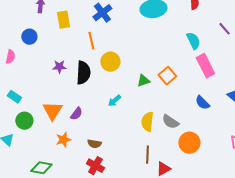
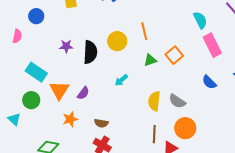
orange line: (91, 41) -> (144, 31), moved
cyan rectangle: (14, 97) -> (36, 72), moved, size x1.5
orange circle: (189, 143) -> (185, 128), moved

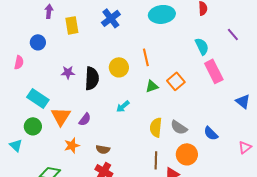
blue semicircle: (209, 82) -> (211, 133), moved

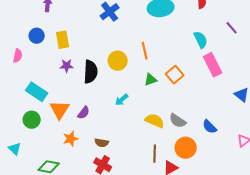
yellow rectangle: (72, 25) -> (63, 40), moved
yellow semicircle: (156, 127) -> (155, 121), turned 108
cyan triangle: (16, 145) -> (15, 149), moved

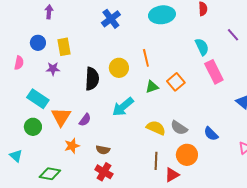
purple star: (67, 66) -> (53, 69), moved
cyan arrow: (122, 100) -> (123, 107), size x1.6

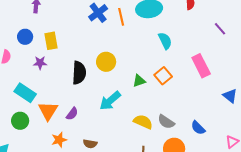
cyan semicircle: (202, 47) -> (165, 41), moved
orange line: (146, 58) -> (121, 17), moved

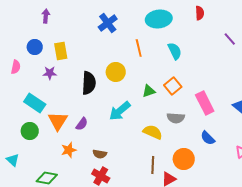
orange line: (121, 17) -> (139, 48), moved
pink rectangle: (201, 66) -> (205, 103), moved
gray semicircle: (166, 122) -> (176, 118), moved, turned -30

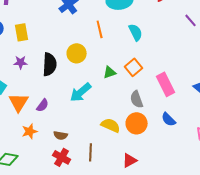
purple star: (50, 73) -> (21, 62), moved
gray semicircle: (176, 118) -> (137, 99), turned 66
yellow semicircle: (153, 132) -> (111, 125), moved
orange circle: (184, 159) -> (137, 123), moved
brown line: (153, 165) -> (91, 152), moved

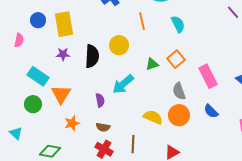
yellow rectangle: (22, 32) -> (64, 24), size x1.4
purple semicircle: (43, 105) -> (100, 100), moved, turned -48

